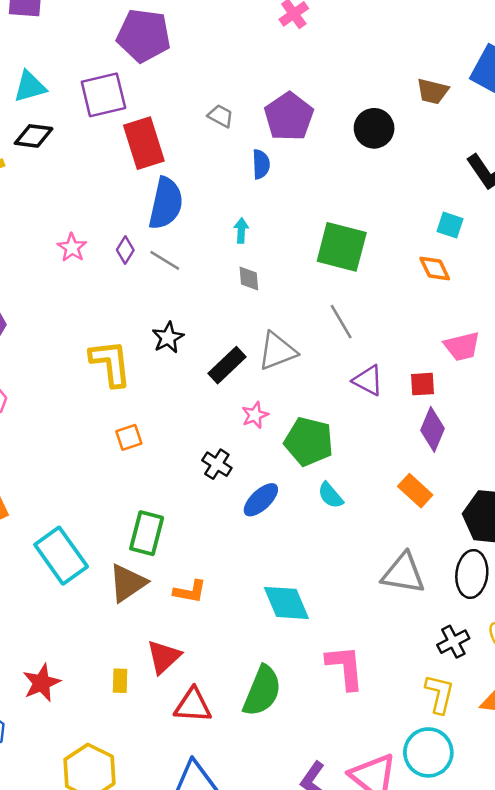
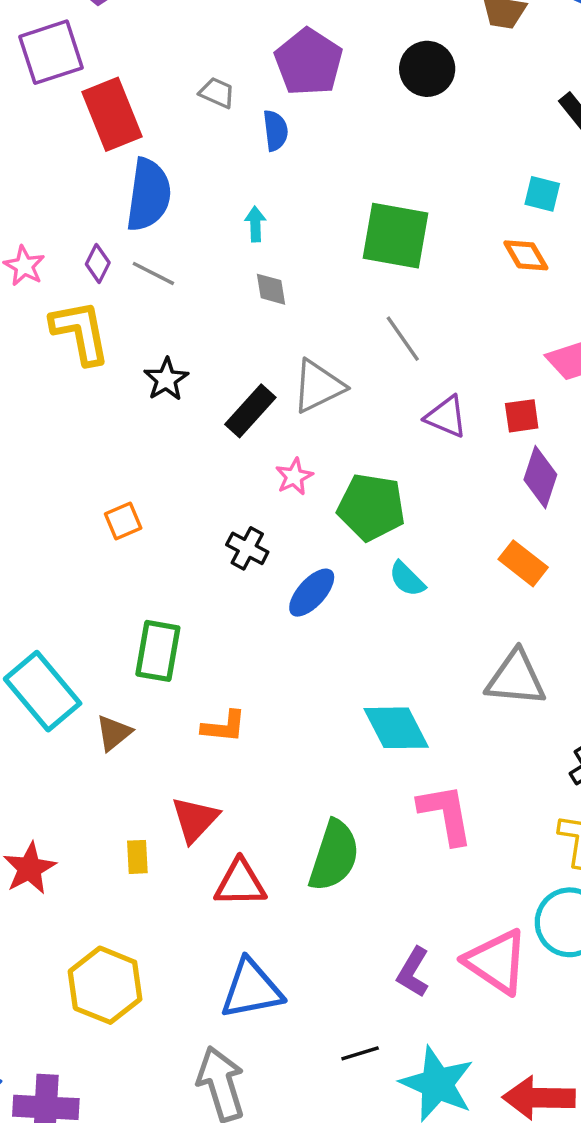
gray trapezoid: (220, 116) -> (217, 93), moved
yellow L-shape: (110, 363) -> (80, 332), moved
brown triangle: (128, 583) -> (114, 733), moved, size x0.7
cyan diamond: (286, 603) -> (396, 728), moved

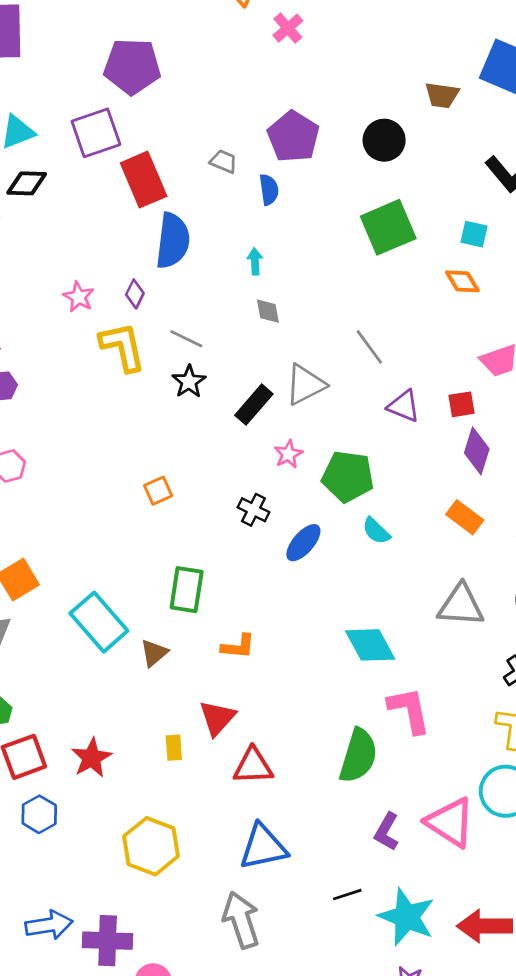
green square: (395, 236) -> (388, 227), moved, turned -32
gray line: (153, 273) -> (186, 339), moved
green semicircle: (334, 856) -> (358, 756), moved

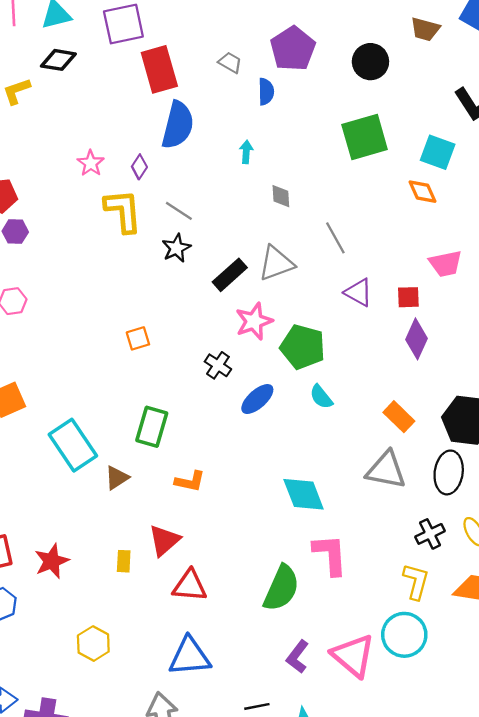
cyan square: (474, 234) -> (438, 152), size x1.4
gray diamond: (268, 311) -> (281, 196), moved
pink star: (288, 454) -> (254, 321), size x1.5
orange rectangle: (465, 517) -> (399, 417), moved
yellow hexagon: (151, 846) -> (93, 644), size x0.7

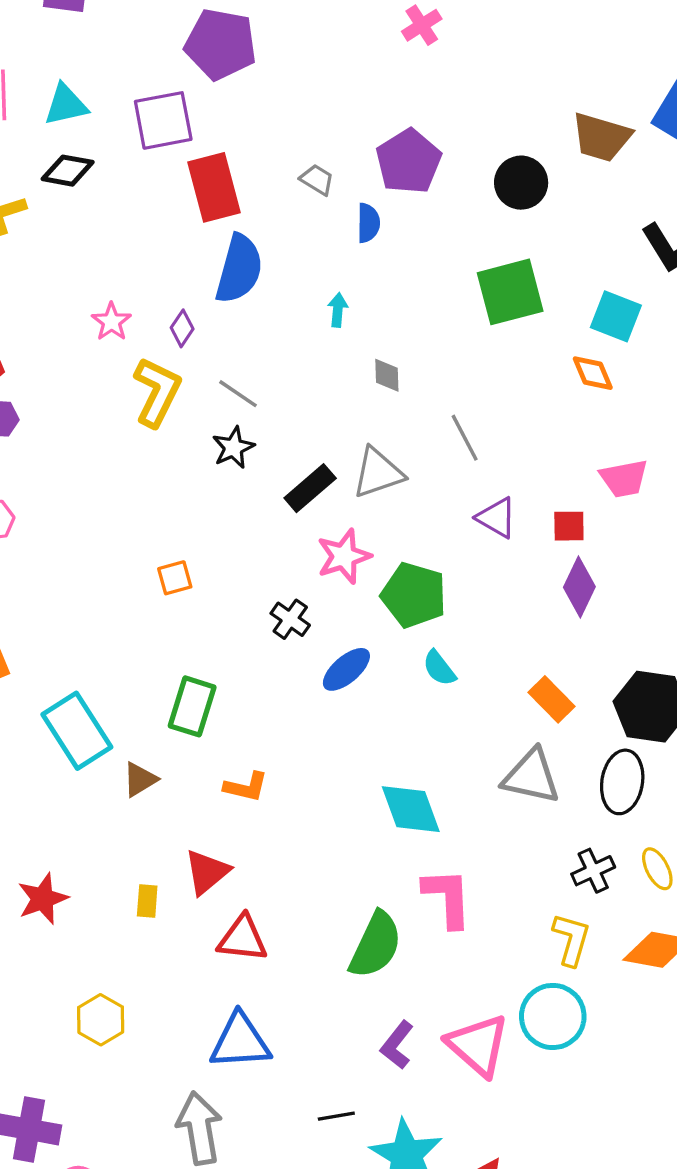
brown trapezoid: (425, 29) -> (601, 137), size x1.4
yellow L-shape: (123, 211) -> (157, 392), turned 30

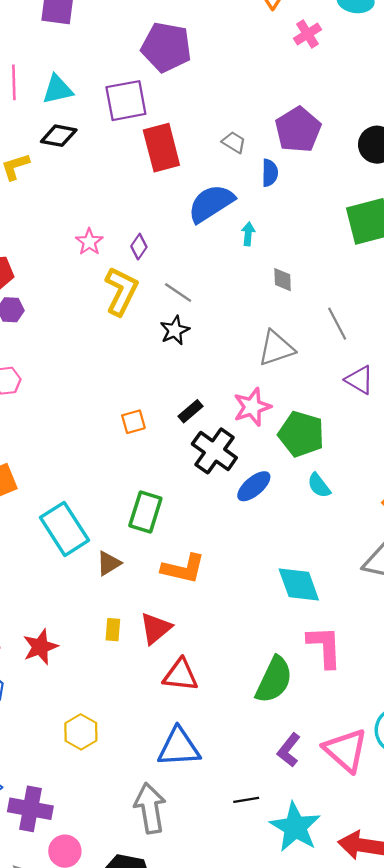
blue semicircle: (239, 269) -> (211, 203), moved, turned -138
black rectangle: (310, 488) -> (191, 411), moved, size x0.7
black cross: (290, 619) -> (214, 451), size x1.6
orange L-shape: (246, 787) -> (183, 569), size x1.4
yellow rectangle: (147, 901) -> (113, 630), moved

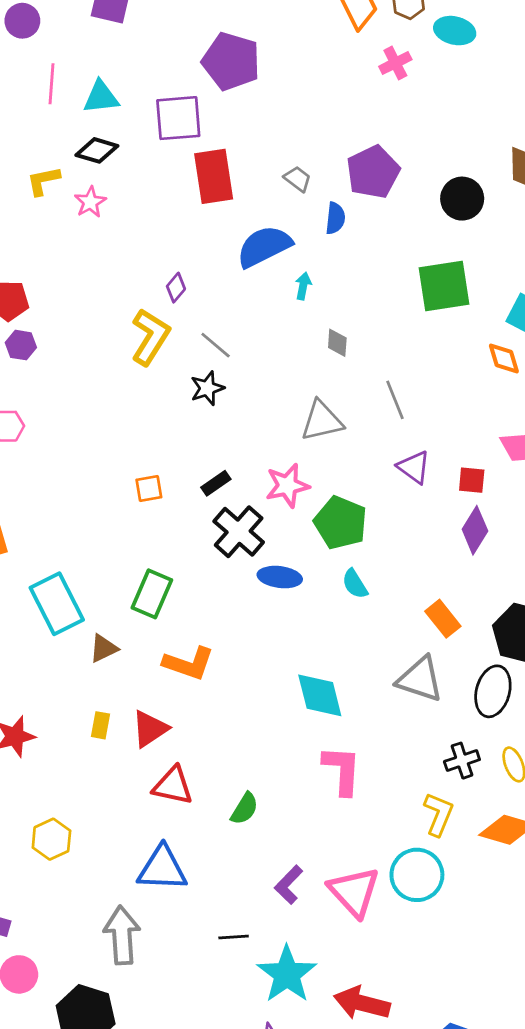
pink star: (89, 242) -> (90, 202), moved
blue ellipse: (254, 486) -> (280, 577), turned 42
green semicircle: (274, 680) -> (245, 809), moved, size x0.6

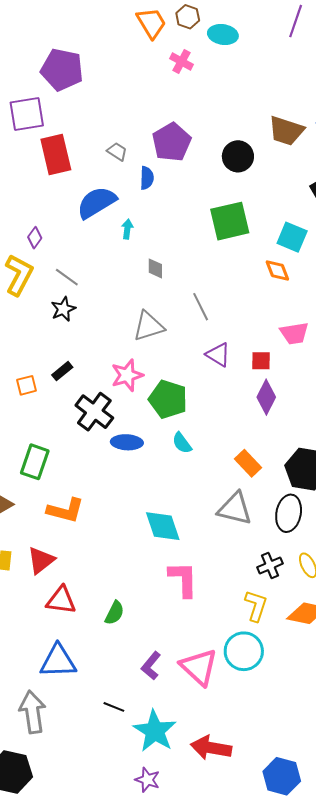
pink cross: (395, 63) -> (182, 62), turned -30
black rectangle: (216, 483) -> (62, 371), moved
black line: (234, 937) -> (114, 707), turned 30

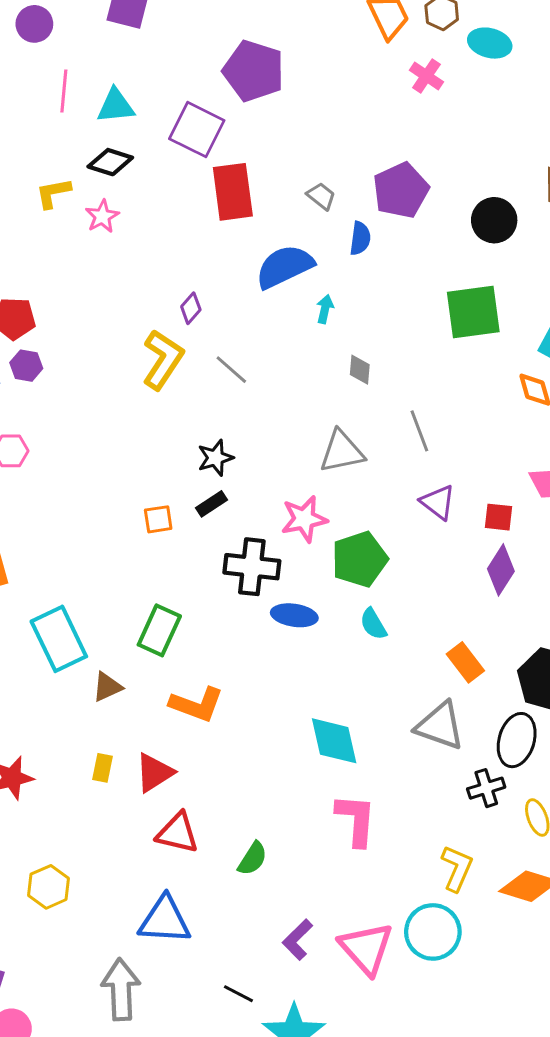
purple square: (27, 114) -> (197, 130), turned 30
black star: (63, 309) -> (215, 458), moved
green pentagon: (168, 399) -> (359, 559), turned 30
black cross: (94, 412) -> (252, 567), turned -36
black cross: (270, 565) -> (486, 788), moved

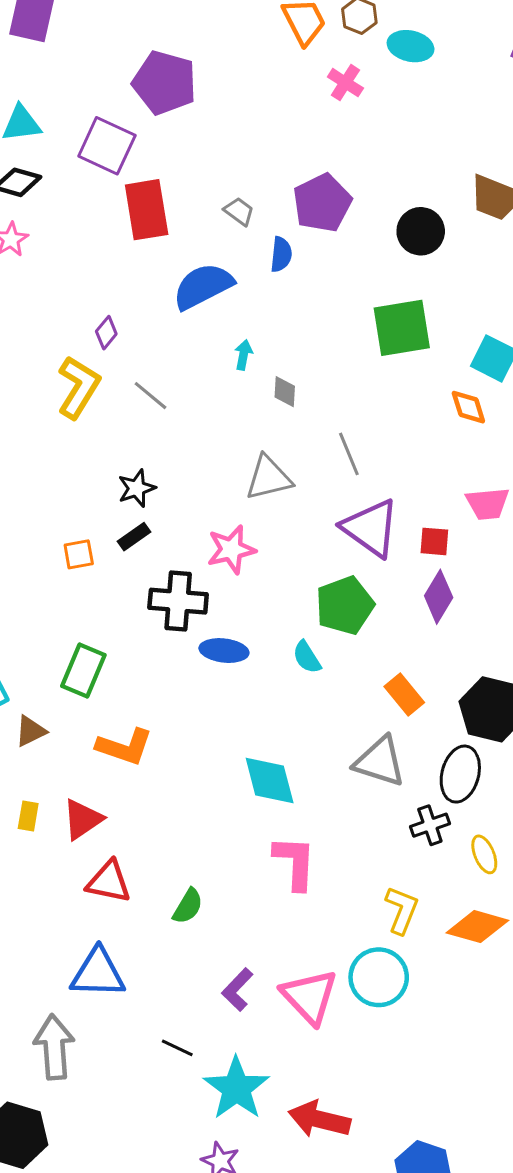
cyan arrow: (325, 309) -> (244, 355), moved
purple triangle: (438, 502) -> (371, 528), size x1.6
green pentagon: (359, 559) -> (345, 605), moved

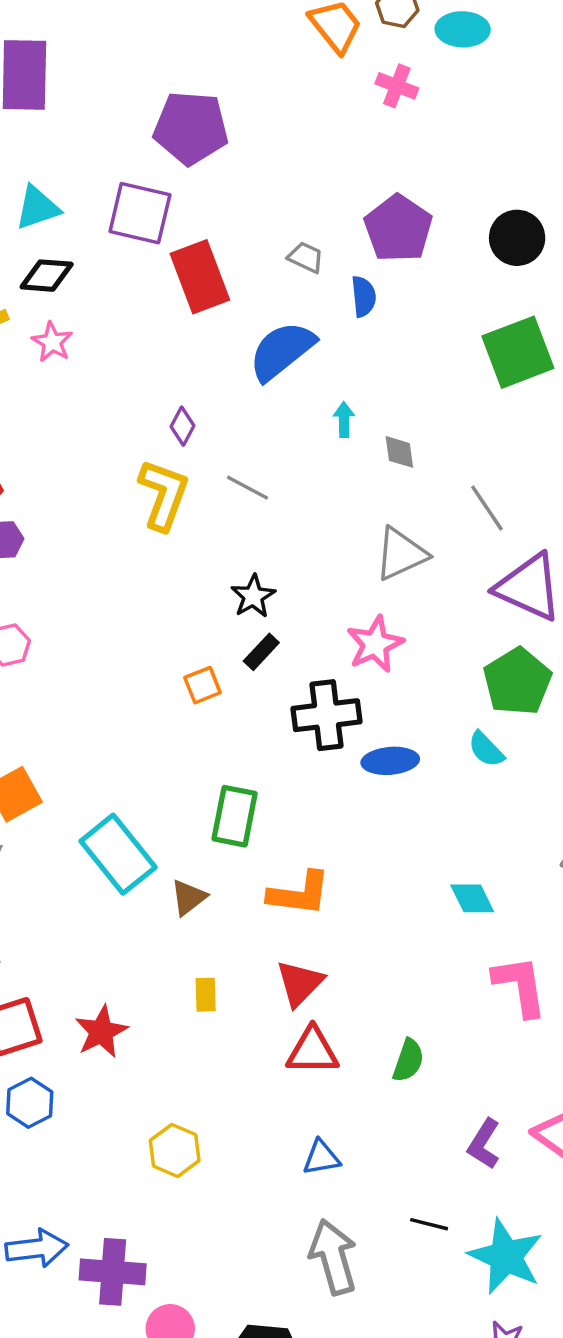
cyan diamond: (270, 781) -> (472, 898), size x0.7
red triangle: (83, 819) -> (300, 983), moved
blue triangle: (98, 973) -> (321, 1158), size x0.6
gray arrow: (54, 1047) -> (333, 1257), moved

